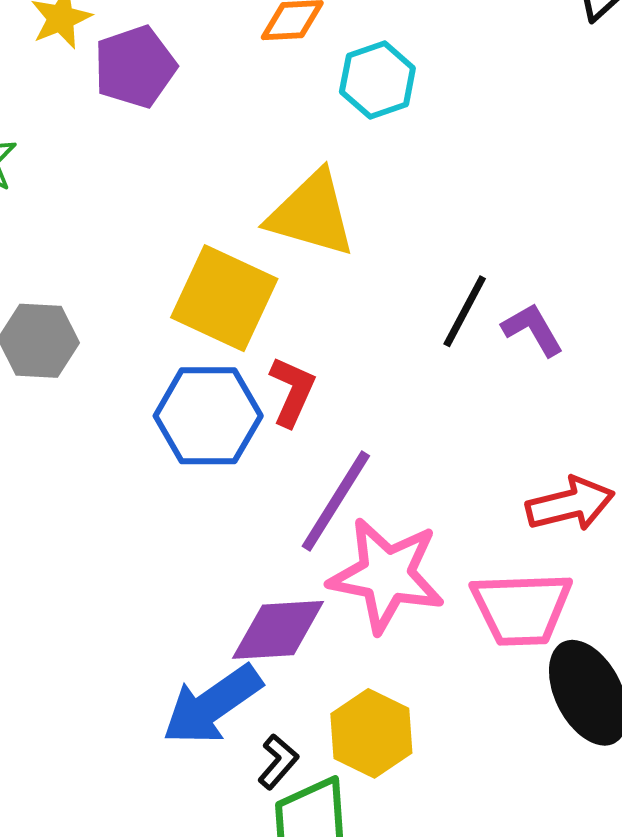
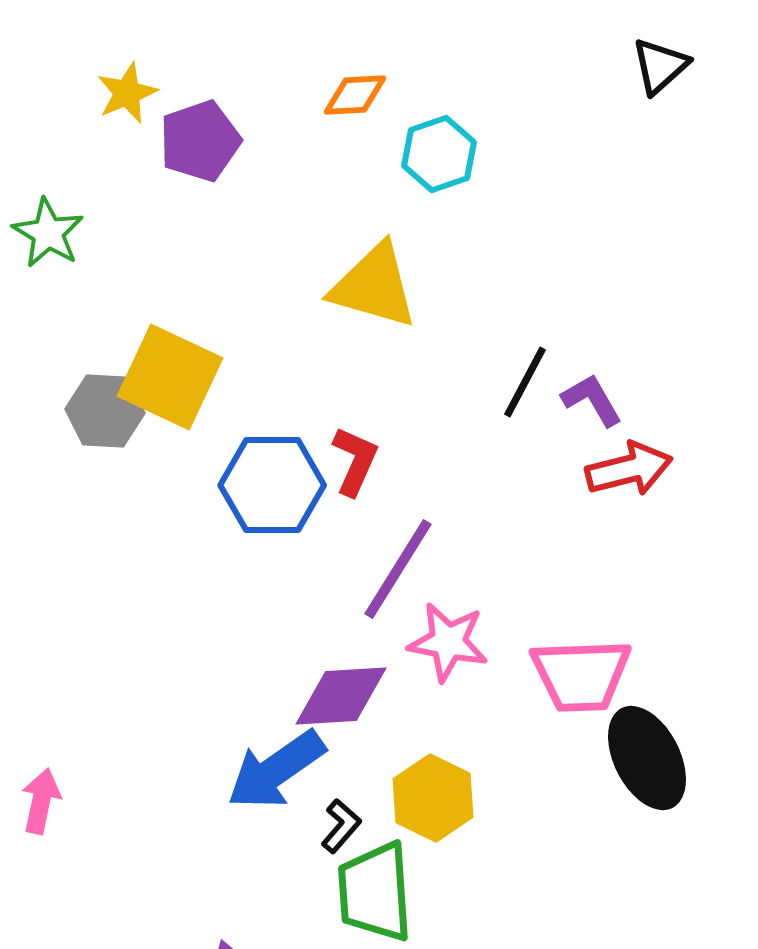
yellow square: (224, 298) -> (170, 377), moved
red arrow: (570, 504) -> (629, 469), moved
pink star: (387, 575) -> (448, 642), size x0.7

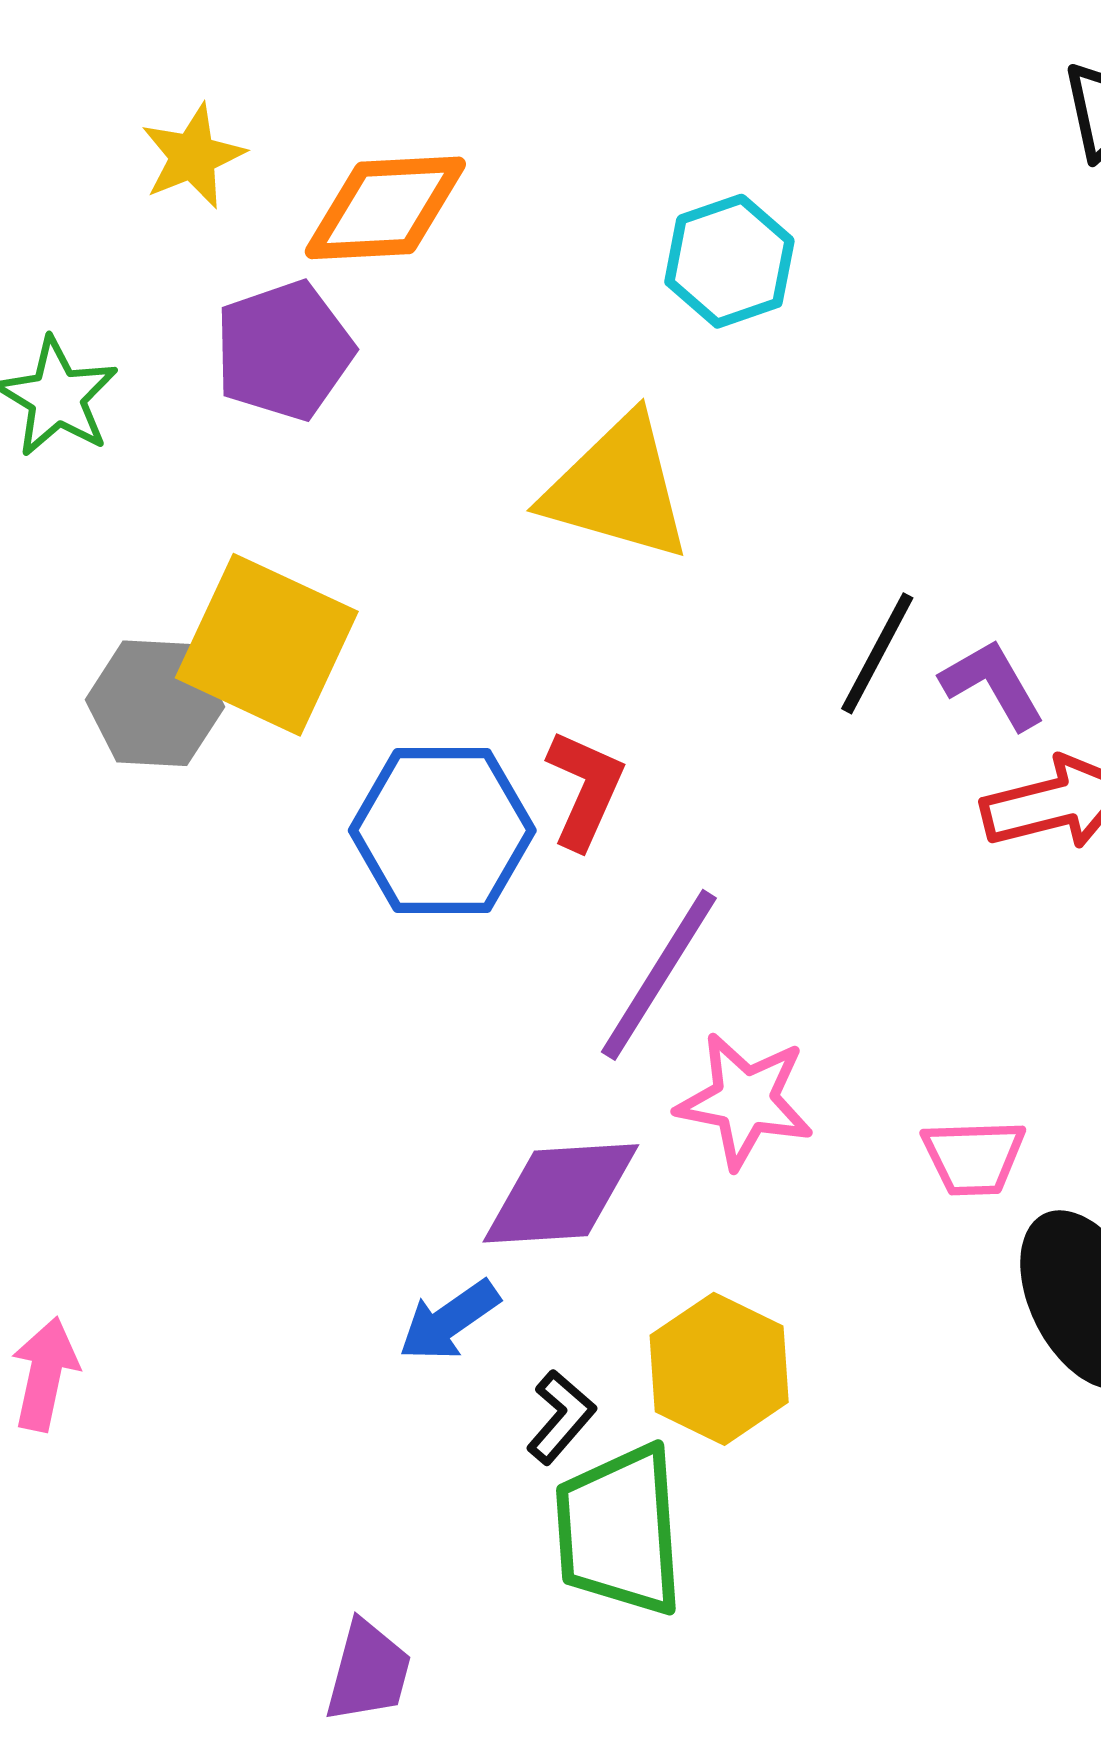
orange diamond: (355, 95) -> (385, 208), moved, size x1.5
purple pentagon: (200, 141) -> (284, 351), moved
pink trapezoid: (581, 675) -> (974, 1157), size x0.6
blue arrow: (276, 770) -> (449, 1321), size x0.6

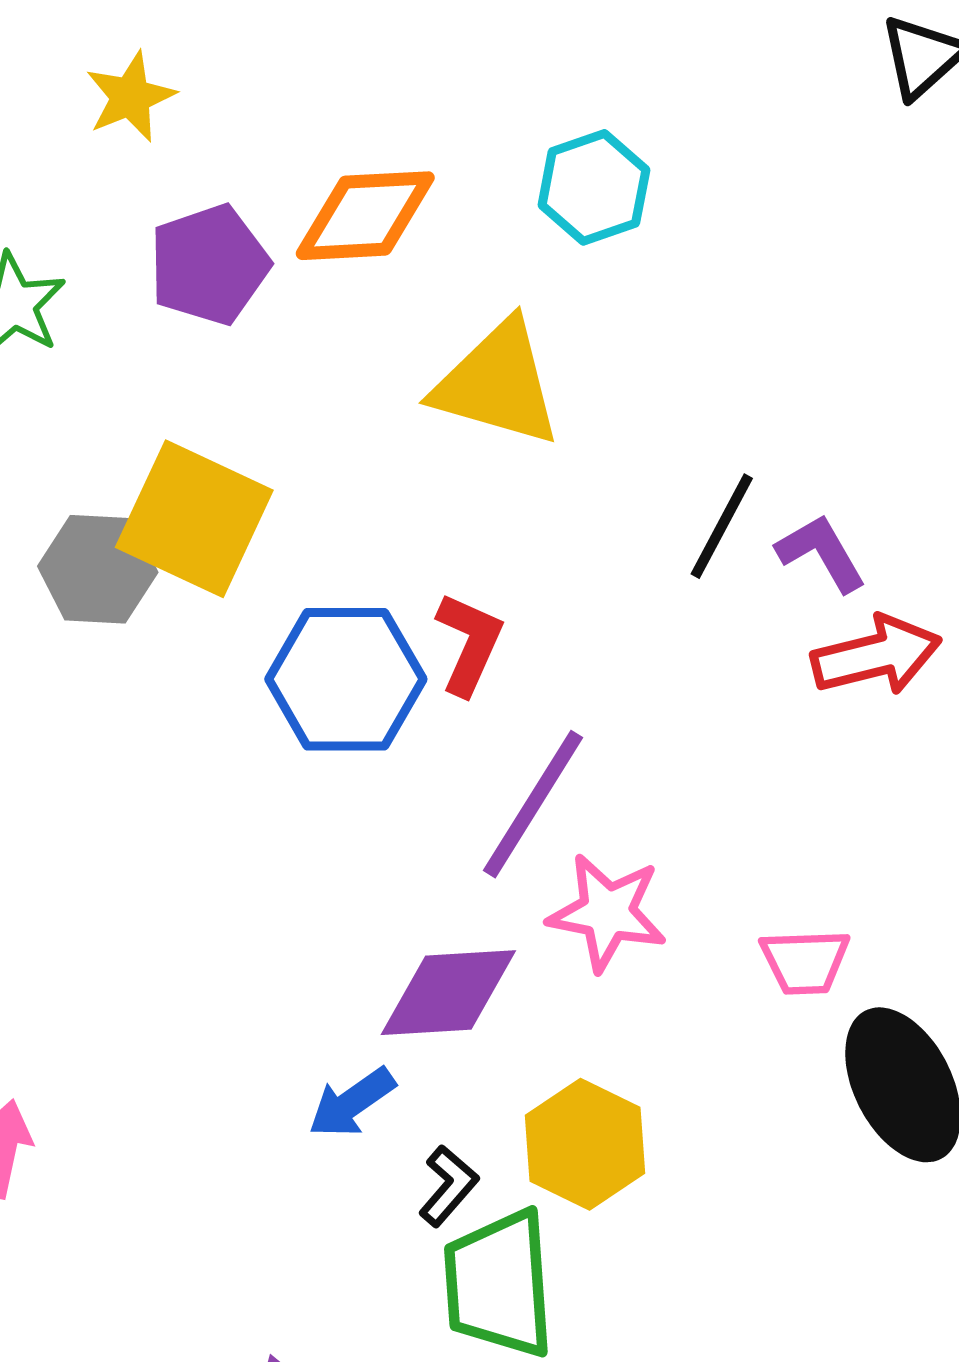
orange diamond: (385, 208) -> (365, 216), moved

